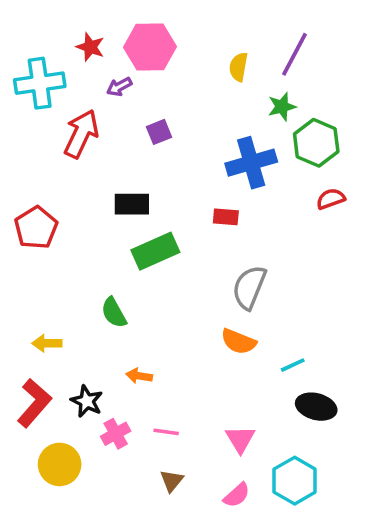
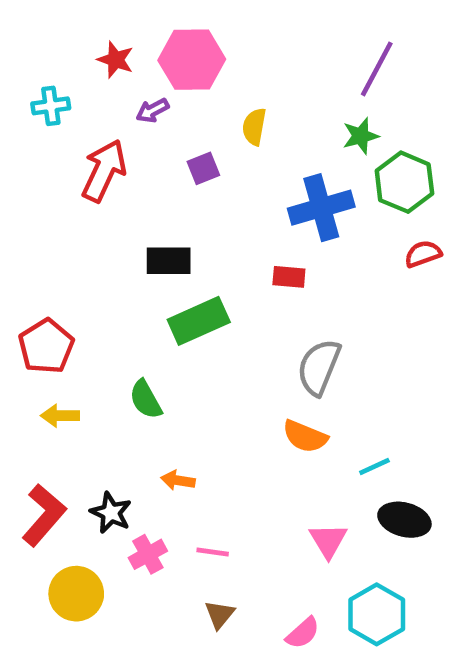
yellow semicircle: (238, 67) -> (254, 127), moved
cyan cross: (40, 83) -> (51, 106), size x0.6
red pentagon: (36, 228) -> (46, 346), moved
yellow arrow: (47, 343) -> (60, 416), moved
pink triangle: (240, 439) -> (328, 540), moved

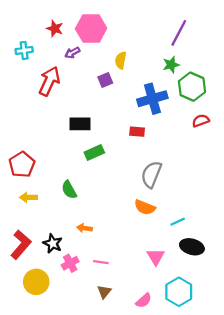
purple square: (203, 168) -> (105, 80), moved
green rectangle: (199, 321) -> (94, 152), size x0.7

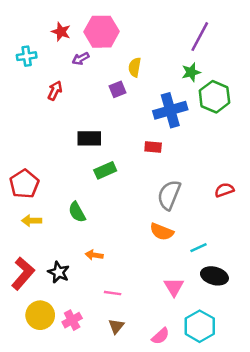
red arrow: (49, 81) -> (55, 91), size x0.6
red semicircle: (201, 121) -> (224, 190), moved
pink cross: (70, 263) -> (72, 320), moved

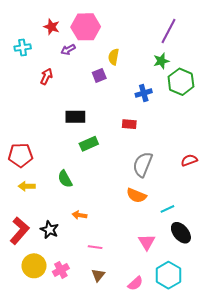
blue cross: (170, 110) -> (144, 93), size x0.6
red pentagon: (24, 184) -> (21, 155), turned 30
black ellipse: (214, 276) -> (181, 233), turned 35

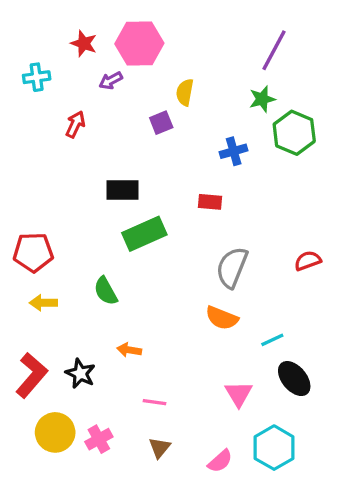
green rectangle: (89, 144) -> (144, 234), size x1.4

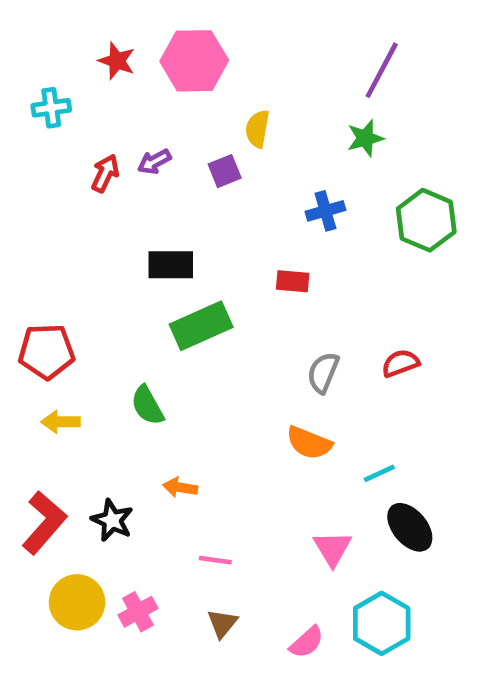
purple arrow: (111, 81) -> (154, 162), moved
green hexagon: (294, 133) -> (426, 220), moved
red semicircle: (308, 261) -> (400, 363), moved
gray semicircle: (232, 267) -> (323, 373), size x0.7

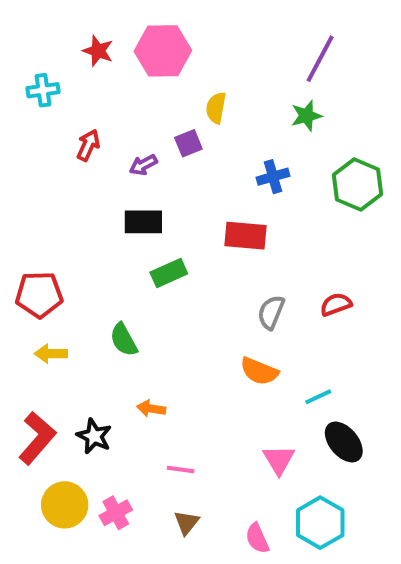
purple arrow: (154, 162) -> (143, 165), moved
red rectangle: (293, 281) -> (245, 236), size x1.5
green rectangle: (201, 326) -> (169, 273), size x0.7
pink semicircle: (307, 642) -> (257, 538), turned 108

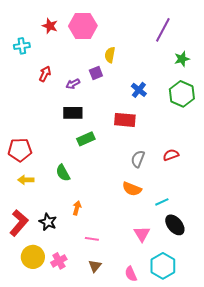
green star: (306, 116) -> (182, 59), moved
blue cross: (273, 177) -> (139, 90), turned -35
orange arrow: (151, 409) -> (77, 208), turned 96

